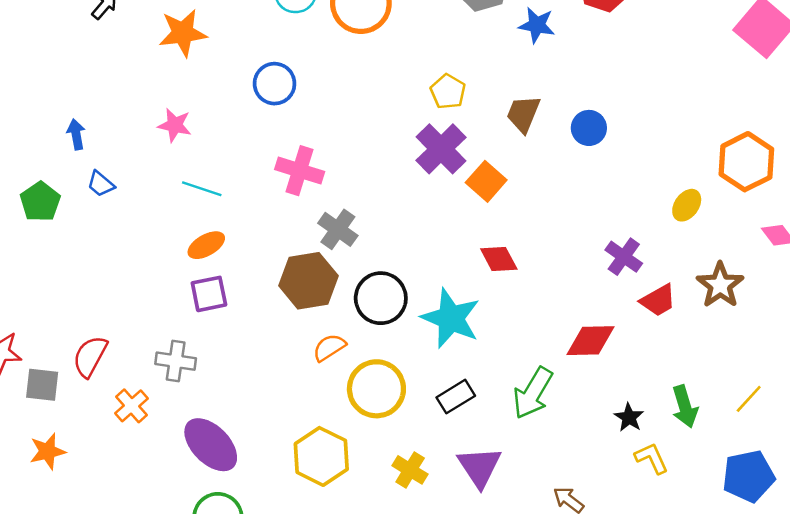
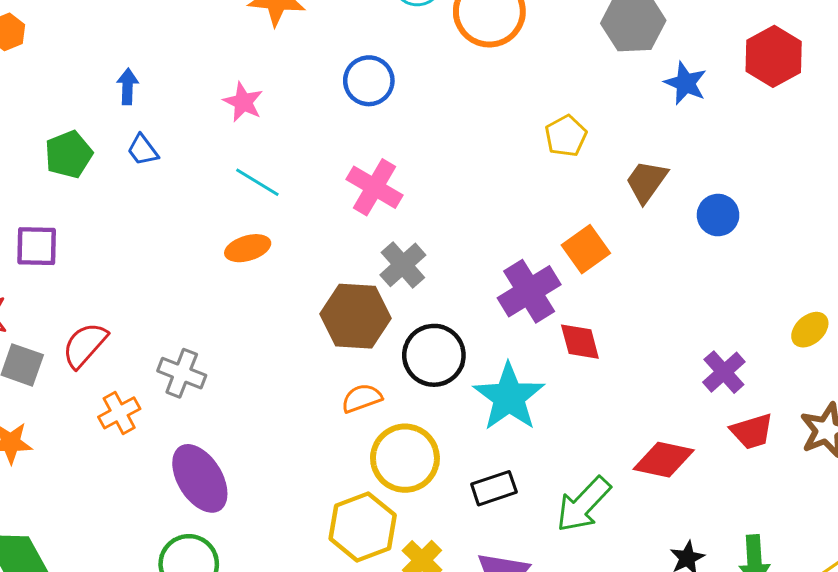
purple cross: (441, 149) -> (529, 291), moved
purple square: (209, 294) -> (37, 246), moved
yellow hexagon: (321, 456) -> (363, 527), moved

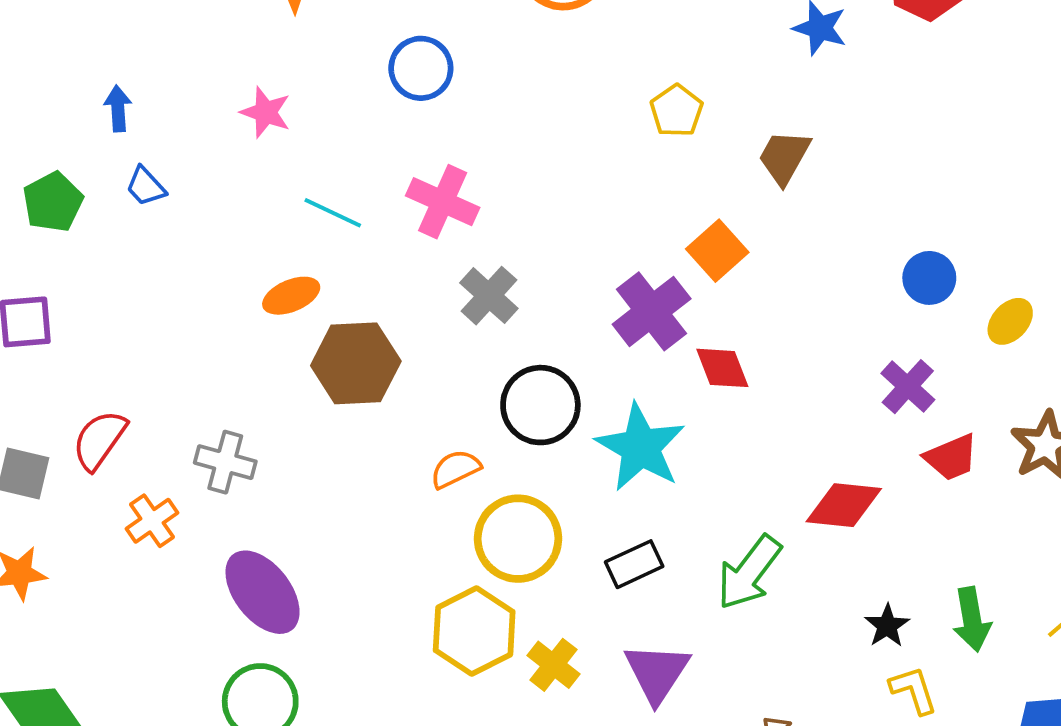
cyan line: (257, 182) -> (333, 213), moved
blue circle: (718, 215) -> (929, 278), moved
brown hexagon: (356, 316) -> (356, 363), moved

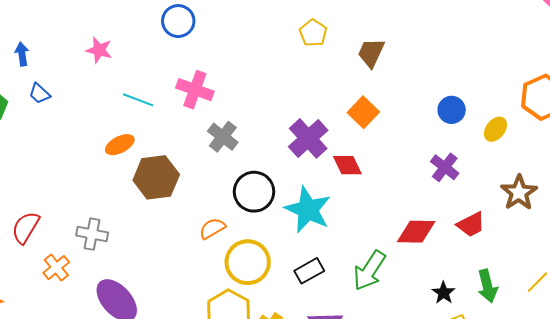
orange square: (717, 251) -> (363, 112), moved
red trapezoid: (951, 457) -> (471, 224), moved

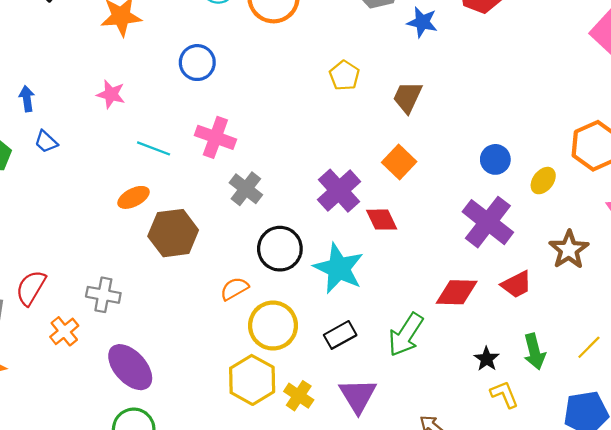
purple cross: (445, 167) -> (488, 222), size x1.6

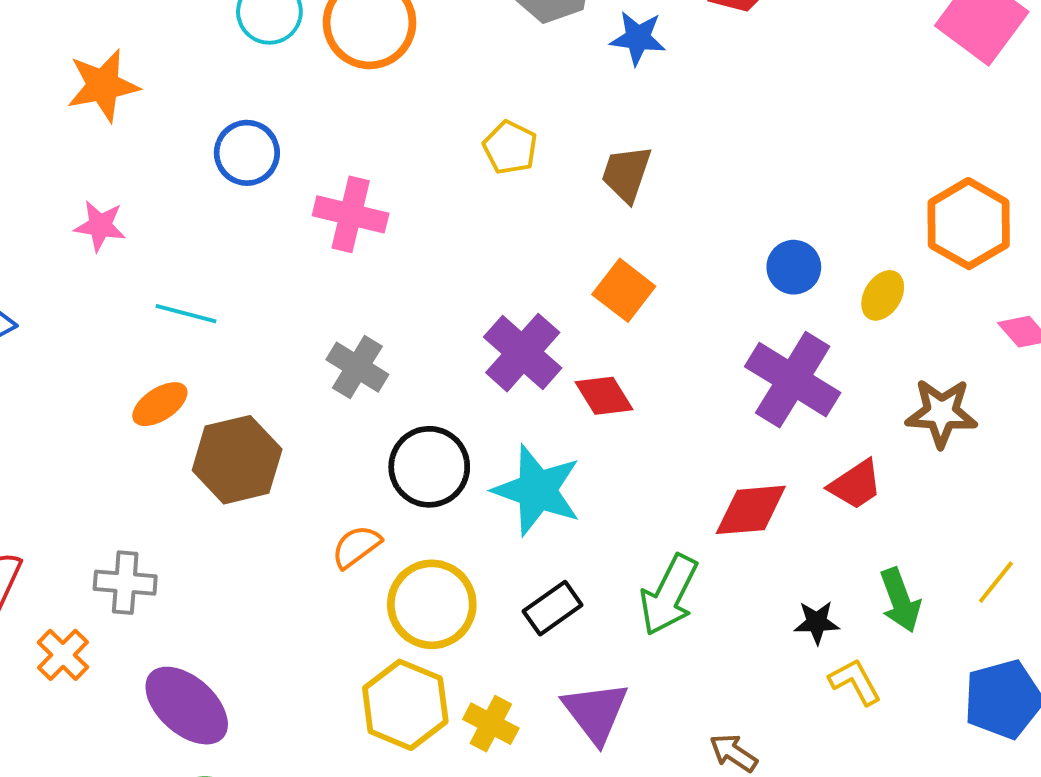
pink cross: (215, 137) -> (351, 214), moved
brown star: (569, 250) -> (941, 413), turned -30
black star: (487, 359) -> (817, 622), turned -30

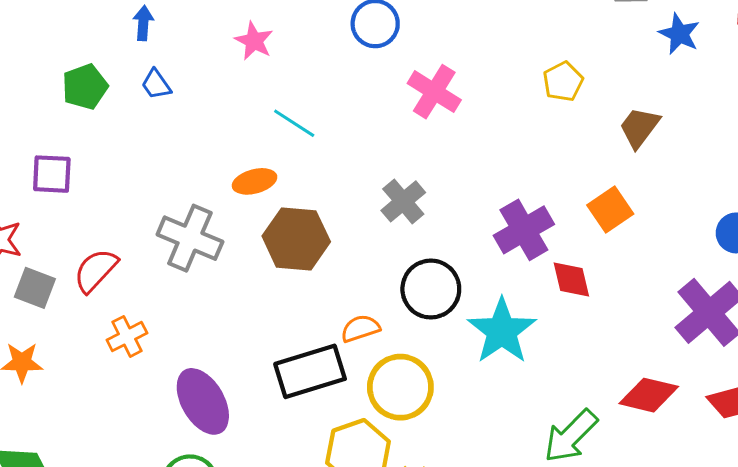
gray cross: (125, 583) -> (190, 238), moved, size x1.4
black rectangle: (553, 608) -> (310, 371), moved, size x1.6

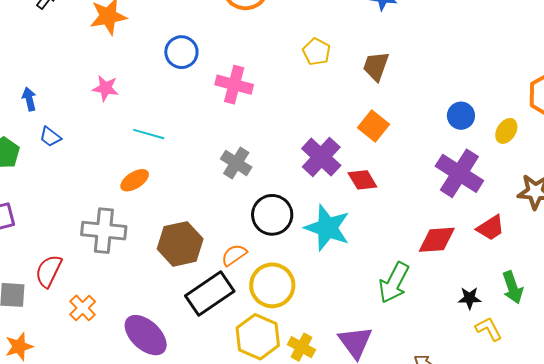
brown hexagon: (296, 239) -> (180, 244), moved

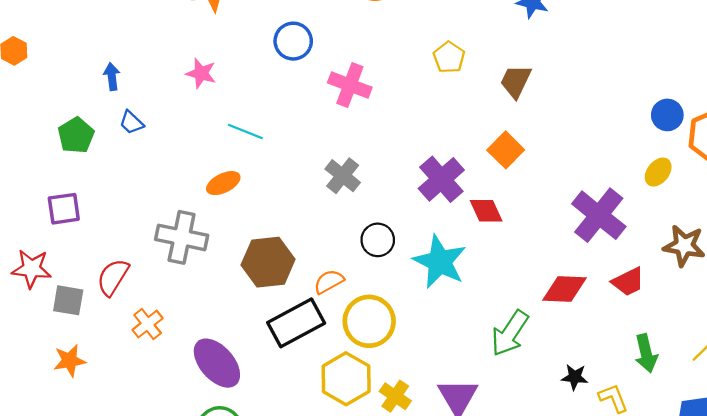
blue circle: (461, 116) -> (667, 115), moved
black circle: (272, 215) -> (378, 240), size x0.7
black star: (470, 298) -> (575, 377), moved

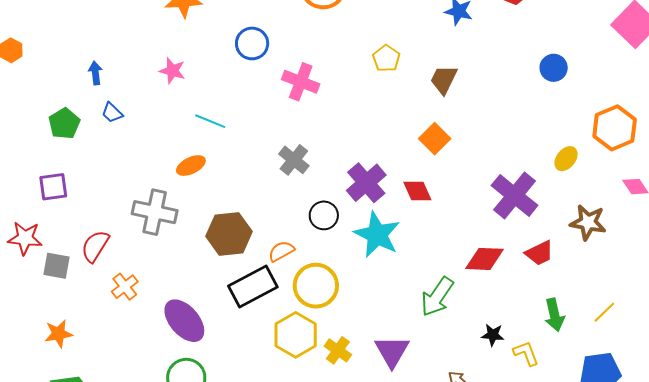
blue circle: (667, 115) -> (554, 68), moved
purple cross: (441, 179) -> (366, 183), moved
orange star: (70, 361) -> (58, 334), moved

